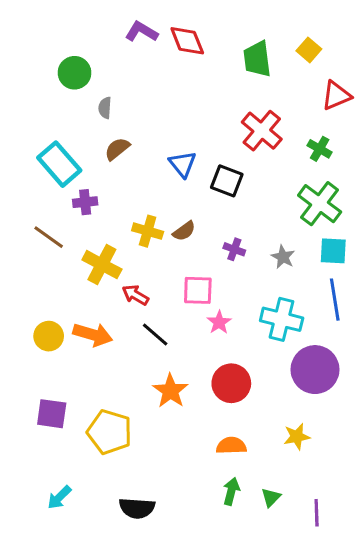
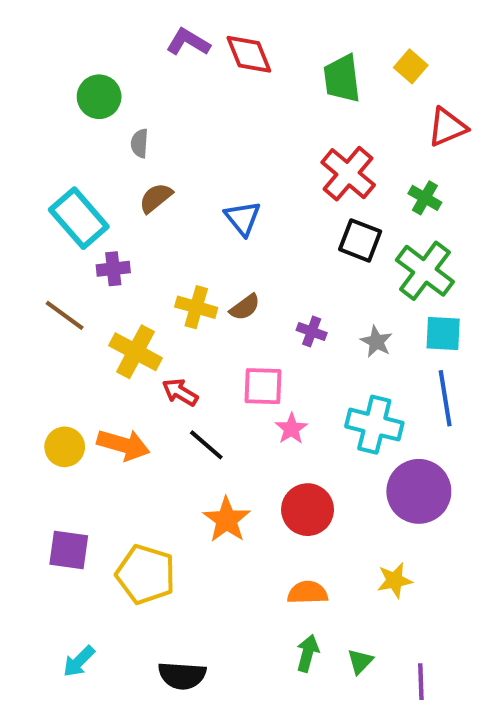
black square: (227, 181) -> (360, 240), moved

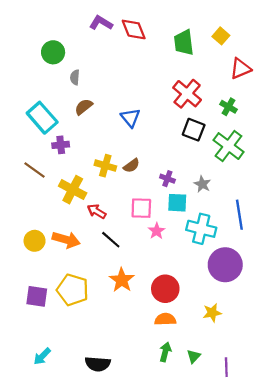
cyan square: (443, 334) -> (177, 203), moved
red circle: (308, 510) -> (165, 289), moved
yellow pentagon: (146, 574) -> (73, 290), moved

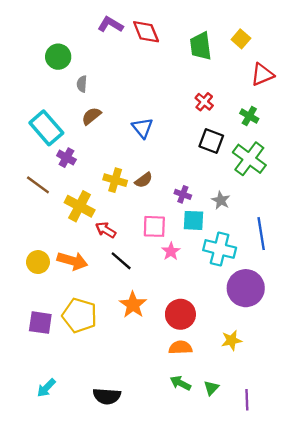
red cross: (187, 94) -> (204, 102), size x0.6
purple cross: (61, 145) -> (66, 158), turned 35
green arrow: (165, 352) -> (180, 383), turned -78

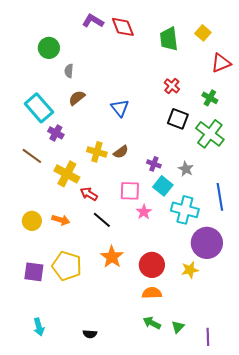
cyan square: (193, 220) -> (163, 186), turned 36
orange arrow: (72, 261) -> (61, 220), size x0.7
yellow star: (231, 340) -> (190, 270), moved
cyan arrow: (46, 388) -> (39, 327), turned -60
black semicircle: (107, 396) -> (90, 334), size x0.6

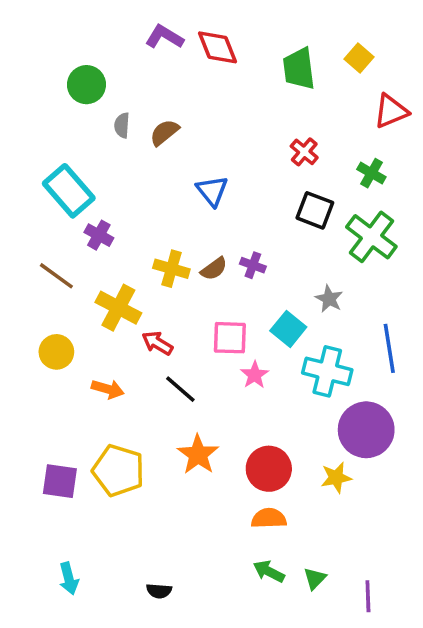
brown semicircle: (77, 98) -> (164, 132), moved
purple cross: (154, 164) -> (253, 265), moved
yellow circle: (32, 221) -> (56, 352), moved

